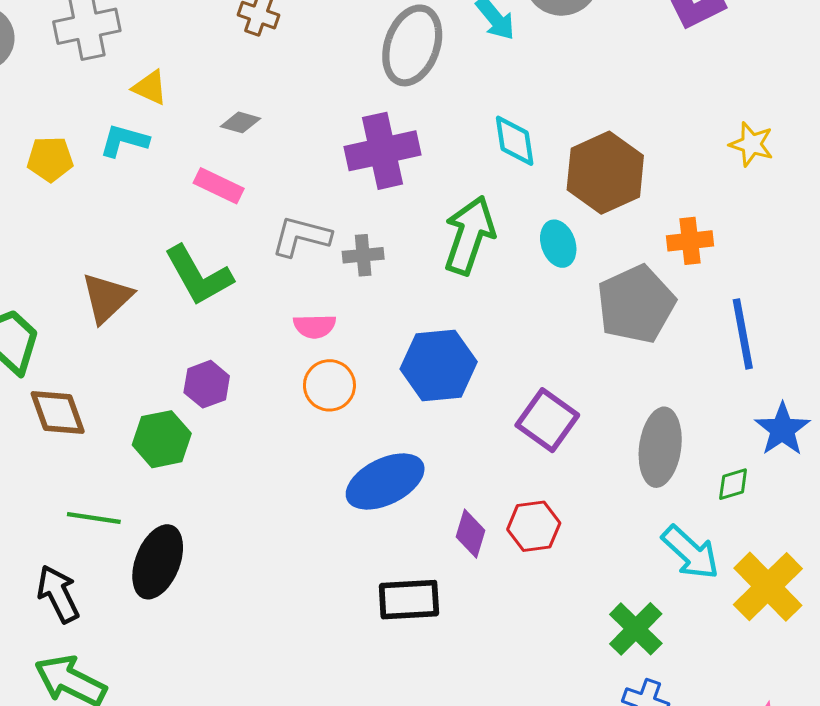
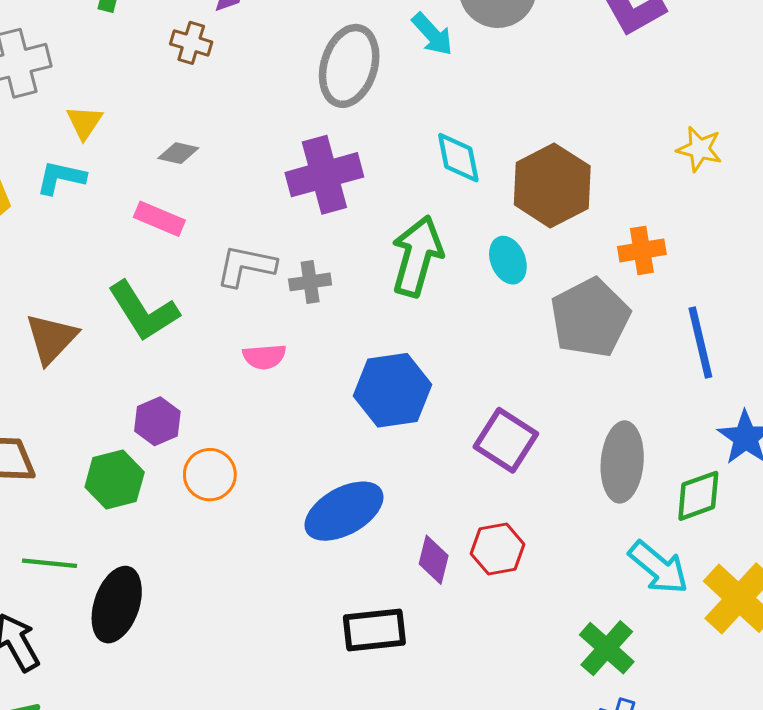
yellow triangle: (150, 88) -> (84, 122), turned 42
orange circle: (329, 385) -> (210, 475), moved
green diamond: (733, 484) -> (698, 496), size x1.5

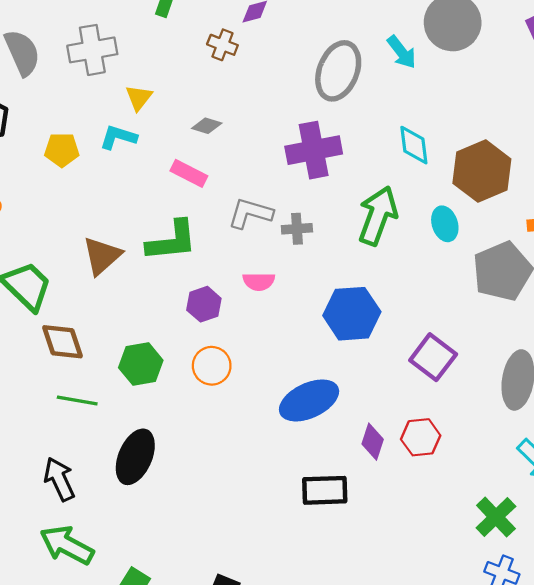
green L-shape: (143, 311) -> (172, 241), turned -68
purple hexagon: (157, 421) -> (204, 304), moved
green line: (49, 563) -> (77, 400), moved

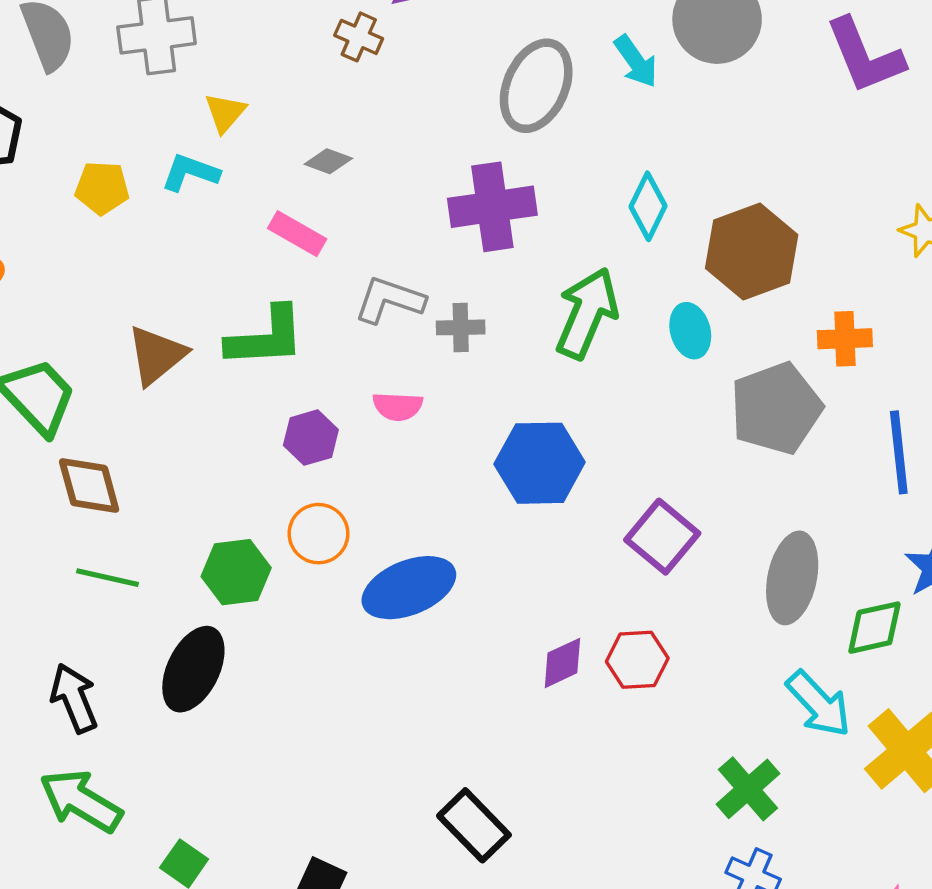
cyan diamond: (414, 145) -> (648, 206), turned 30
green hexagon: (141, 364) -> (236, 572), moved
blue ellipse: (309, 400) -> (409, 588), moved
purple diamond: (373, 442) -> (562, 663), turned 44
black rectangle: (325, 490) -> (474, 825), moved, turned 45

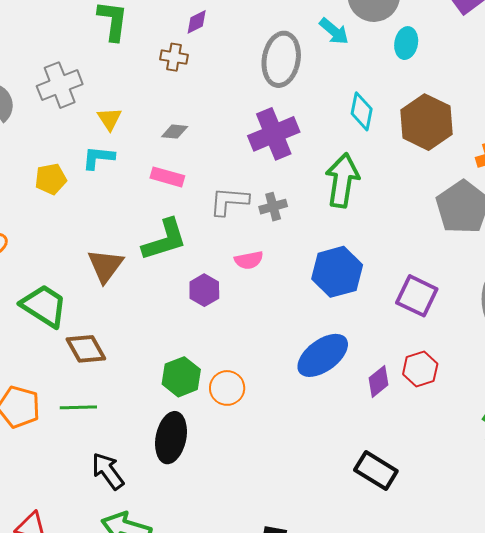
cyan ellipse: (690, 331) -> (406, 43), moved, turned 40
orange circle: (318, 534) -> (227, 388), moved
green line: (107, 578) -> (78, 407), moved
blue ellipse: (409, 588) -> (323, 355), moved
black rectangle: (474, 825) -> (376, 471), moved

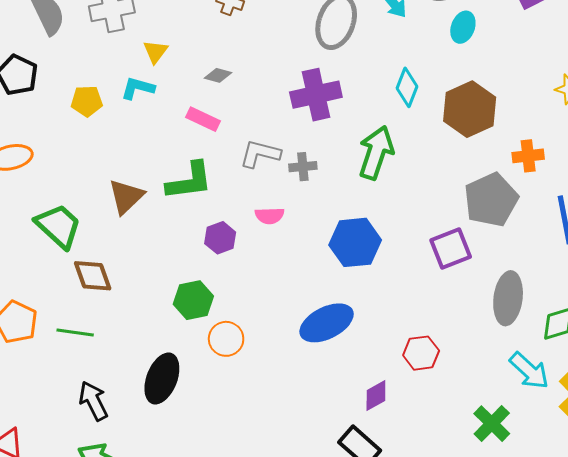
purple square: (417, 296) -> (451, 248), moved, turned 33
green hexagon: (181, 377) -> (193, 300), moved
purple diamond: (379, 381) -> (376, 396), moved

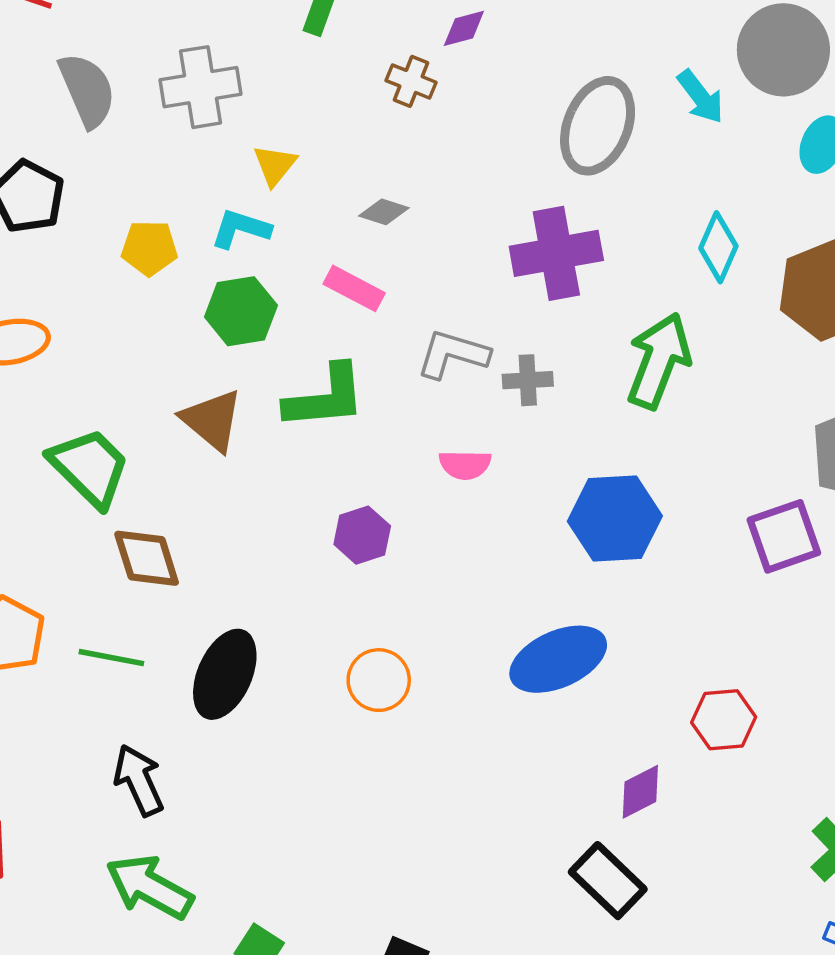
brown triangle: (126, 197) -> (212, 420), turned -39
purple hexagon: (220, 238) -> (362, 535), moved
green hexagon: (193, 300) -> (241, 311), moved
black ellipse: (162, 379) -> (225, 674), moved

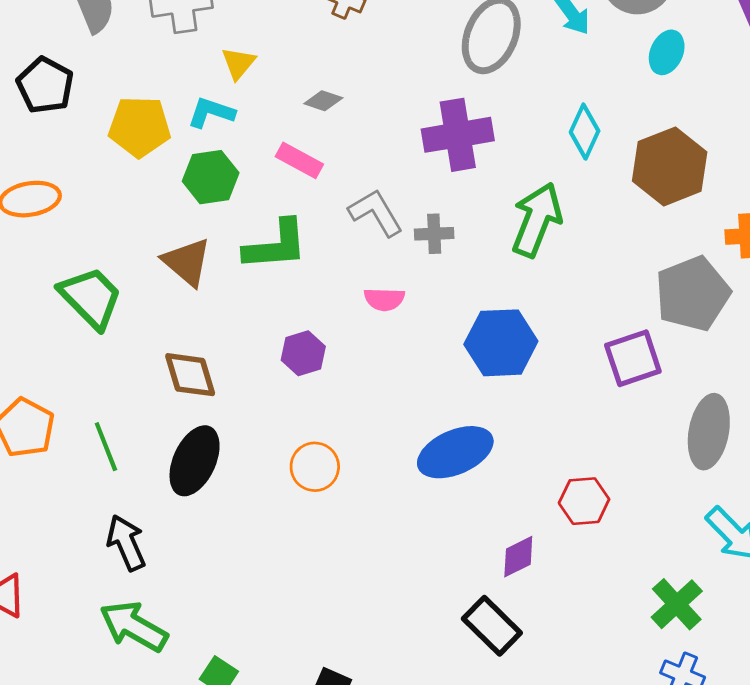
yellow pentagon: (149, 248) -> (140, 127), size x1.4
gray L-shape: (453, 354) -> (376, 213), turned 42
brown diamond: (147, 558) -> (190, 375), moved
green line: (111, 658) -> (106, 447), turned 57

